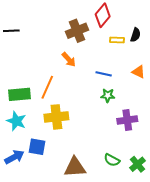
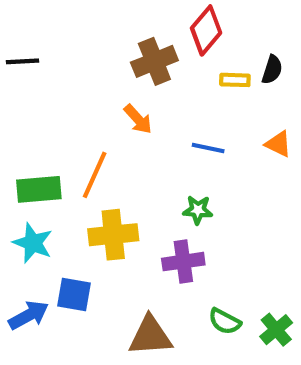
green star: (108, 95) -> (198, 210), moved
purple cross: (127, 120) -> (183, 262), moved

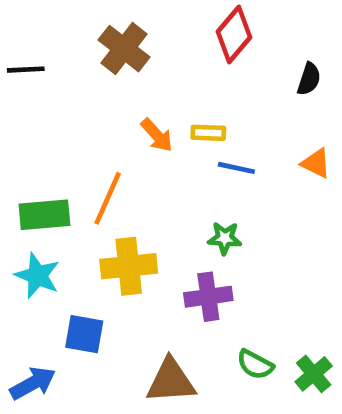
brown cross: (154, 61) -> (124, 49), moved, turned -30
yellow rectangle: (235, 80) -> (208, 133), moved
blue arrow: (29, 315) -> (33, 383), moved

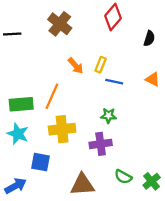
yellow rectangle: (208, 133) -> (101, 65), turned -70

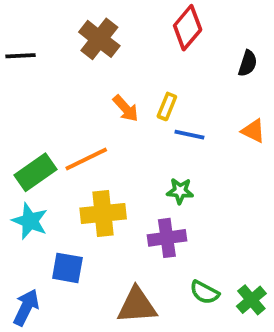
orange line: (52, 96) -> (86, 159), turned 40
green rectangle: (21, 104) -> (36, 172), turned -30
blue arrow: (16, 186) -> (26, 307), turned -35

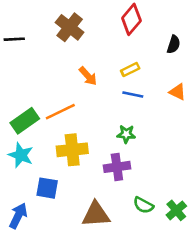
yellow rectangle: (167, 106) -> (130, 69), moved, turned 42

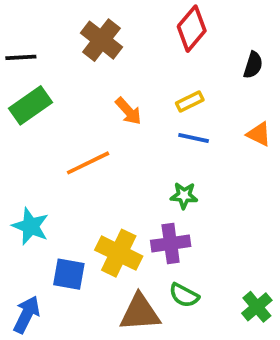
green rectangle: (25, 121) -> (30, 105), moved
yellow cross: (72, 150) -> (119, 253), moved, turned 32
green semicircle: (143, 205) -> (184, 295), moved

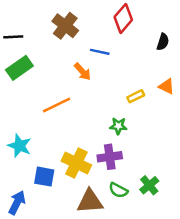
yellow rectangle: (190, 101) -> (136, 96), moved
blue line: (194, 138) -> (100, 52), moved
green cross: (257, 307) -> (149, 185), moved

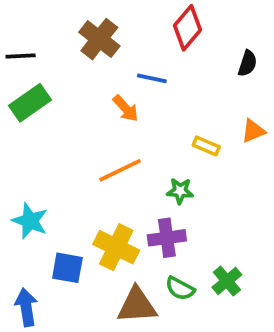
orange triangle: (167, 86) -> (253, 131), turned -49
yellow rectangle: (136, 96) -> (206, 146), turned 49
orange line: (57, 105) -> (120, 170), moved
blue arrow: (17, 203) -> (26, 307), turned -35

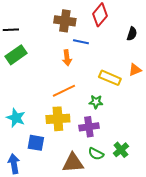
brown cross: (99, 39) -> (65, 21), moved, turned -30
orange arrow: (126, 108) -> (67, 58), turned 35
yellow rectangle: (206, 146) -> (110, 78), size x1.5
yellow cross: (116, 247) -> (58, 119), moved, turned -30

